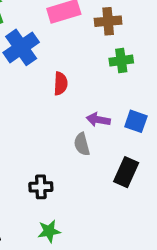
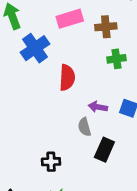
red semicircle: (61, 84) -> (67, 78), size x1.4
black rectangle: (126, 172) -> (104, 150), moved

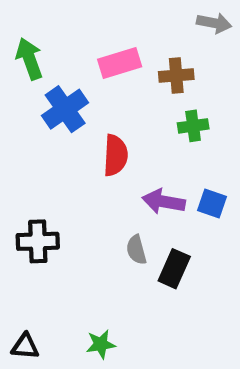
purple arrow: (98, 107) -> (164, 201), size x1.4
gray semicircle: (84, 127) -> (136, 250), moved
black cross: (51, 162) -> (38, 241), moved, size x1.4

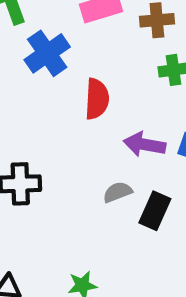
gray semicircle: (136, 250) -> (118, 192), turned 84

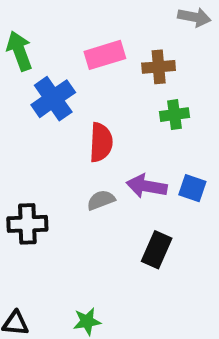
gray semicircle: (118, 192) -> (101, 200), moved

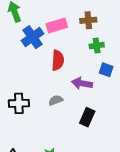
pink rectangle: (105, 55) -> (57, 26), moved
blue square: (192, 188) -> (106, 70), moved
gray semicircle: (101, 200) -> (56, 100), moved

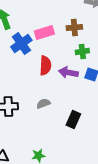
purple arrow: (82, 83) -> (68, 72), moved

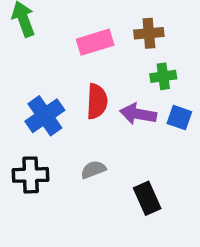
blue cross: (21, 44) -> (45, 116), moved
black rectangle: (73, 120) -> (147, 198), turned -48

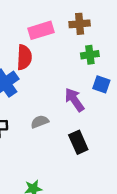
red semicircle: (97, 101) -> (24, 57), moved
purple arrow: (138, 114) -> (74, 100), moved, turned 45

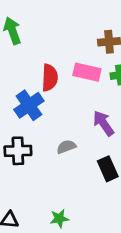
pink rectangle: (41, 30) -> (87, 72), moved, turned 30

